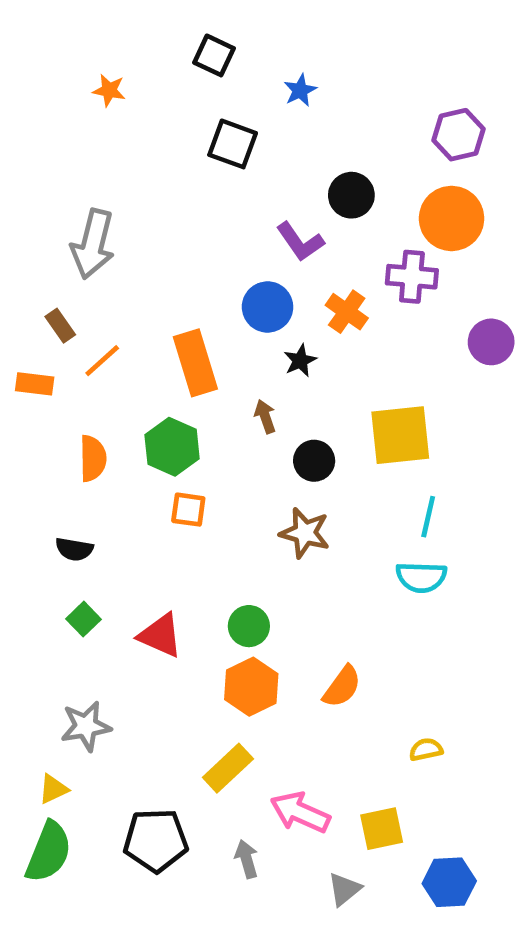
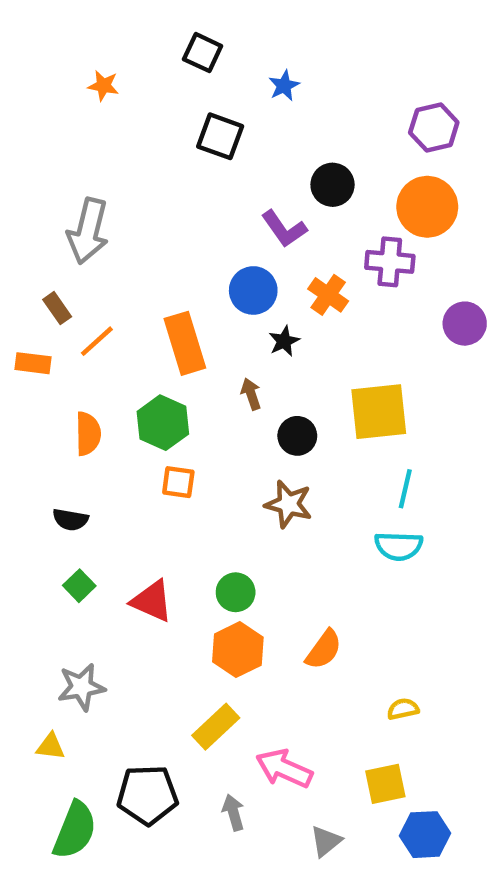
yellow triangle: (53, 789) -> (51, 746), turned 32
yellow square: (382, 829) -> (385, 784), moved
green semicircle: (49, 852) -> (75, 830), moved

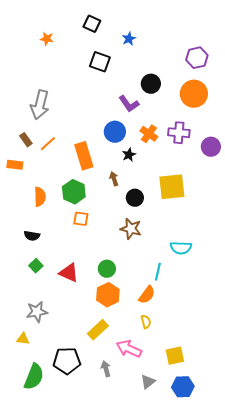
purple cross: (390, 262) -> (179, 133), moved
orange line: (97, 341) -> (48, 144), moved
cyan line: (405, 489) -> (158, 272), moved
yellow semicircle: (403, 709) -> (146, 322), moved, turned 88
blue hexagon: (425, 835) -> (183, 387), moved

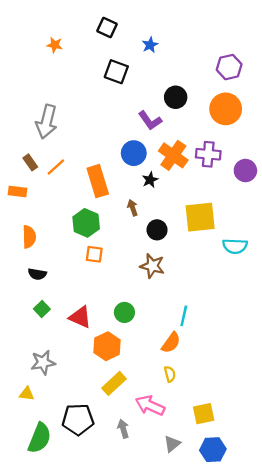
orange cross: (149, 134) -> (173, 155), size x1.4
orange semicircle: (40, 197) -> (29, 237), moved
cyan semicircle: (181, 248) -> (235, 246), moved
orange hexagon: (108, 295) -> (107, 346), moved

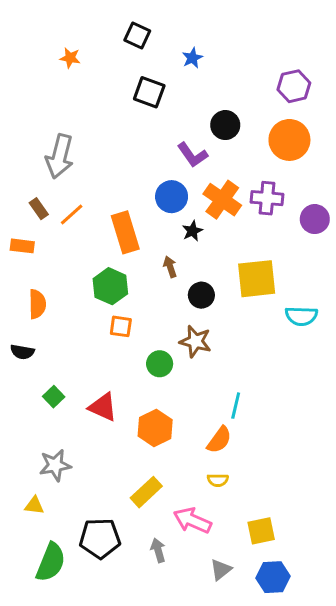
black semicircle: (37, 274) -> (22, 352), moved
green circle: (124, 312) -> (160, 364), moved
orange hexagon: (107, 346) -> (155, 428), moved
yellow semicircle: (170, 374) -> (218, 480), turned 105

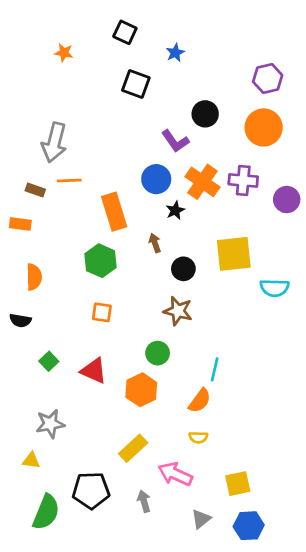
brown rectangle: (39, 209) -> (35, 190), turned -36
orange line: (72, 215) -> (69, 180), moved, turned 40
orange square: (121, 326) -> (102, 312), moved
green circle: (160, 364) -> (158, 353), moved

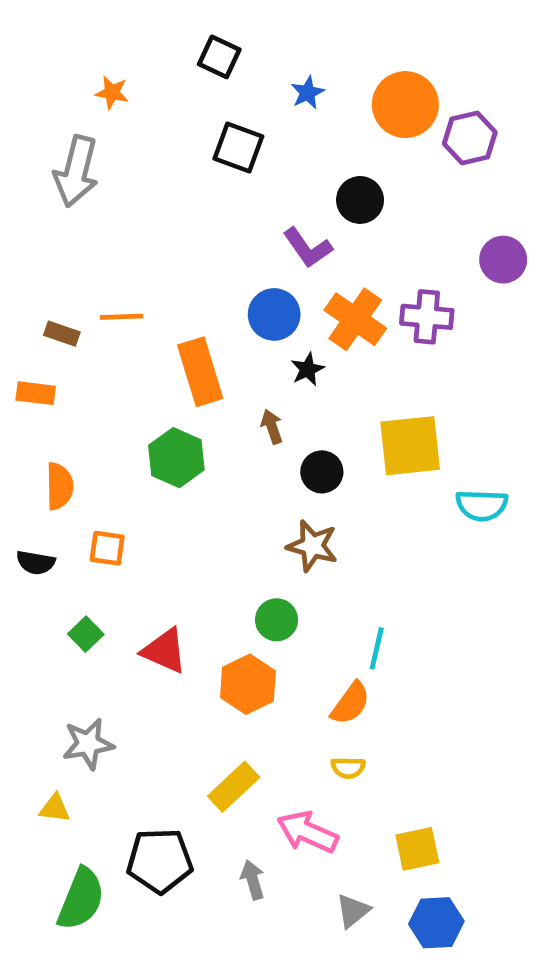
orange circle: (264, 127) -> (405, 105), moved
gray arrow: (54, 142) -> (76, 171), moved
purple circle: (287, 200) -> (503, 260), moved
orange square: (102, 312) -> (107, 548), moved

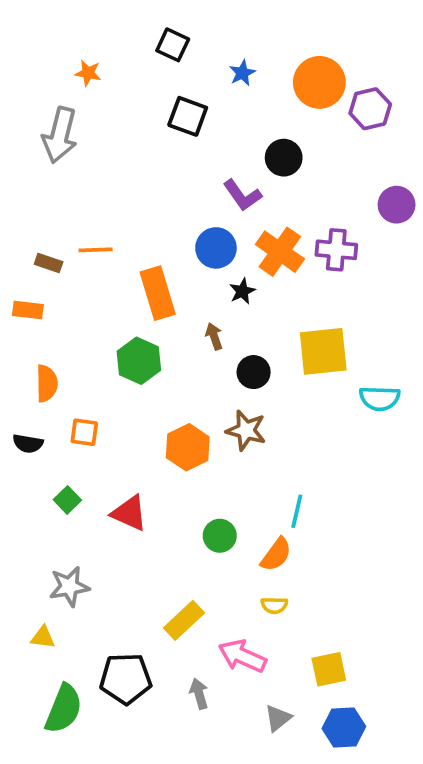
green circle: (277, 620) -> (220, 536), moved
orange hexagon: (248, 684) -> (188, 447), moved

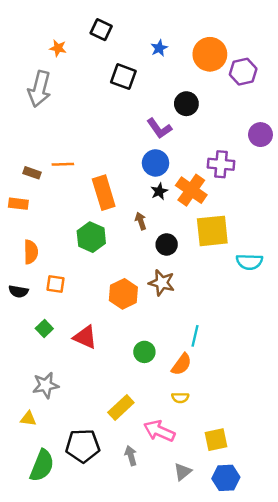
black square: (173, 45) -> (101, 30), moved
blue circle: (216, 248) -> (156, 163), moved
orange cross: (280, 252) -> (191, 190), moved

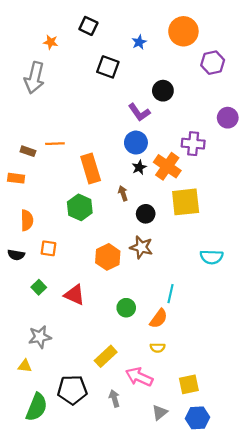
orange circle: (210, 54) -> (183, 31), moved
cyan semicircle: (249, 262) -> (212, 257), moved

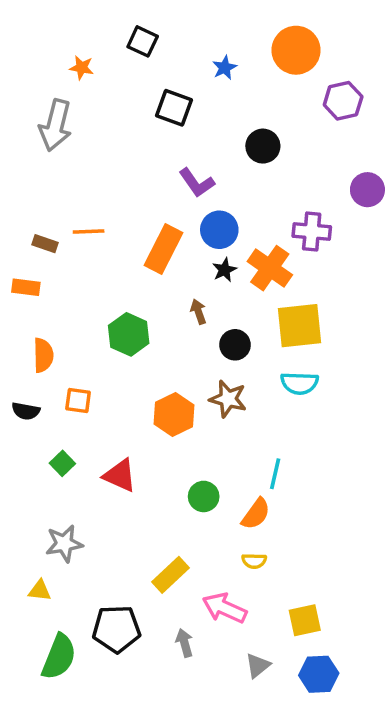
purple L-shape: (139, 112) -> (197, 183), moved
orange rectangle: (91, 168) -> (164, 249), moved, turned 44
cyan semicircle: (212, 257) -> (299, 383), moved

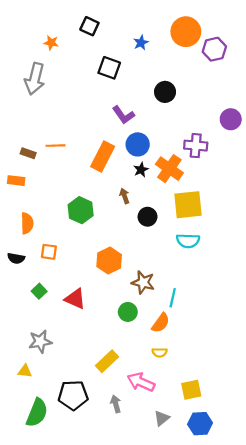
purple hexagon: (343, 101) -> (214, 49), moved
brown star: (228, 399) -> (143, 282), moved

